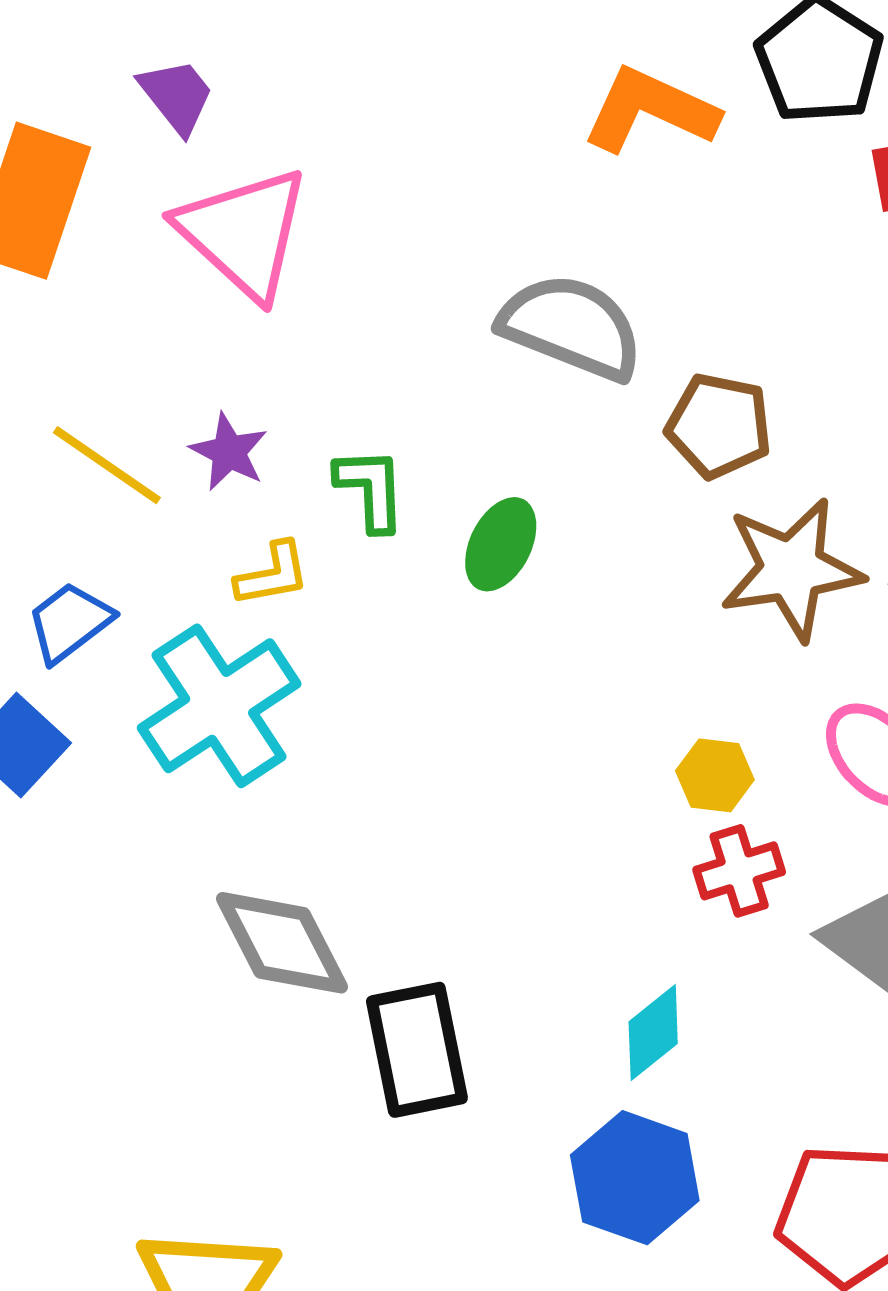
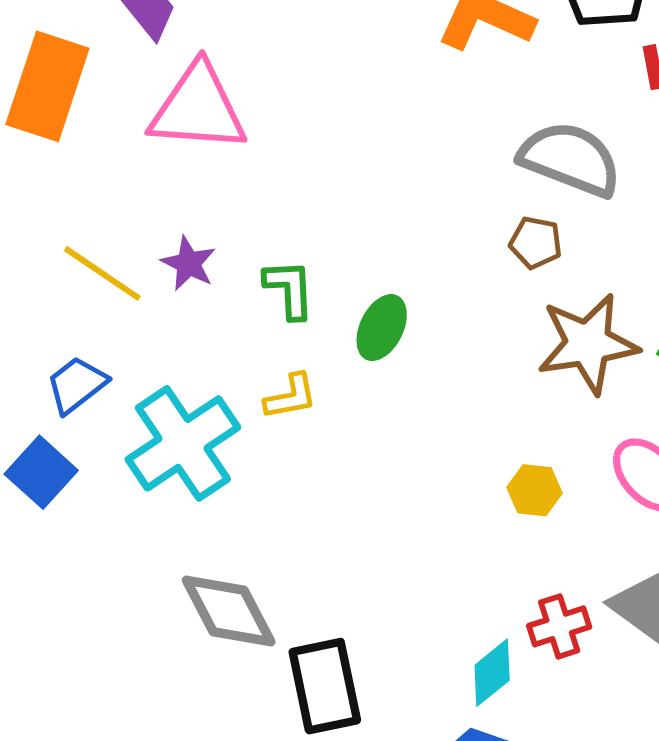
pink triangle: (244, 233) -> (198, 108), turned -38
gray semicircle: (571, 327) -> (570, 159), moved
brown pentagon: (719, 426) -> (536, 243), size x0.7
yellow L-shape: (272, 574) -> (291, 397), moved
red cross: (739, 871) -> (559, 626), moved

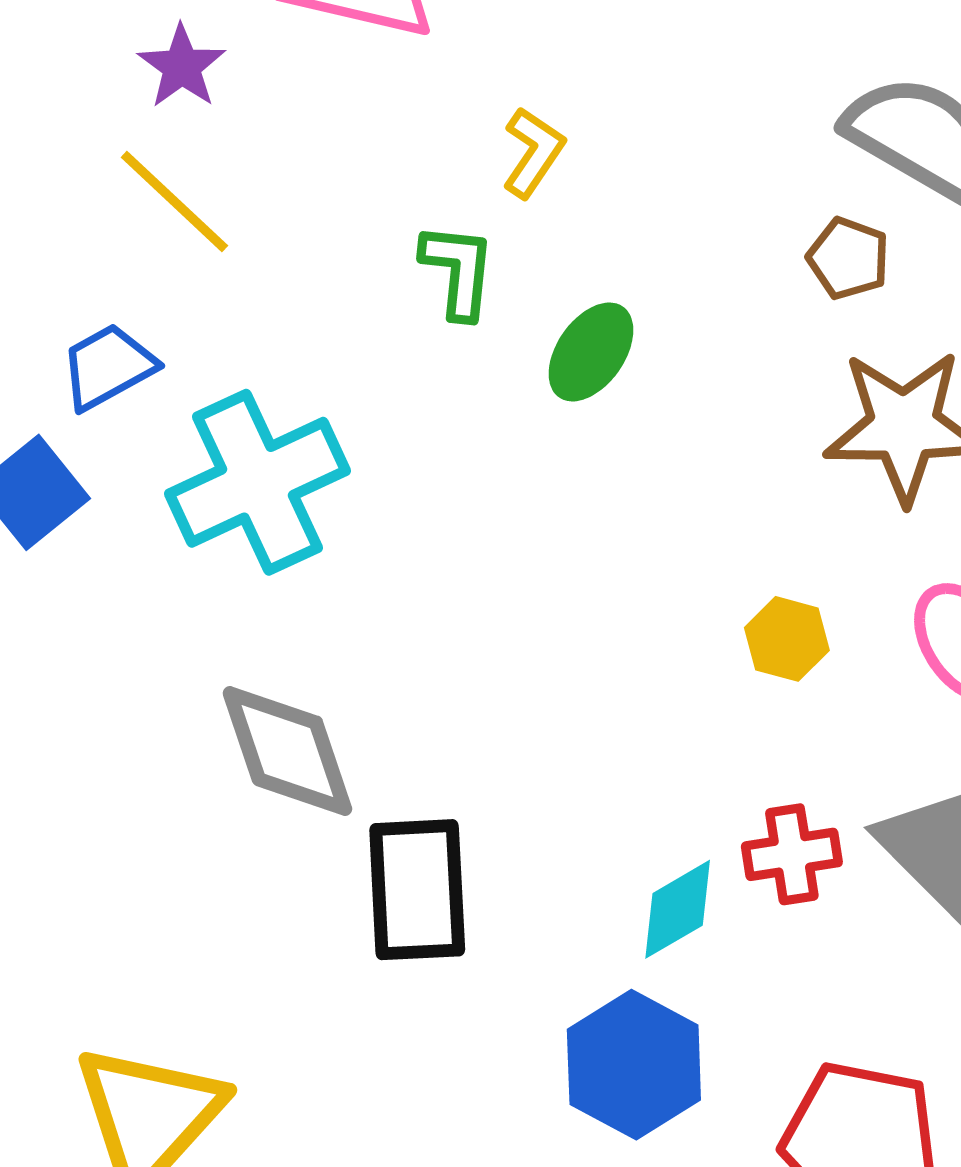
purple star: (189, 263) -> (182, 66), moved
yellow L-shape: (291, 397) -> (533, 152), moved, turned -54

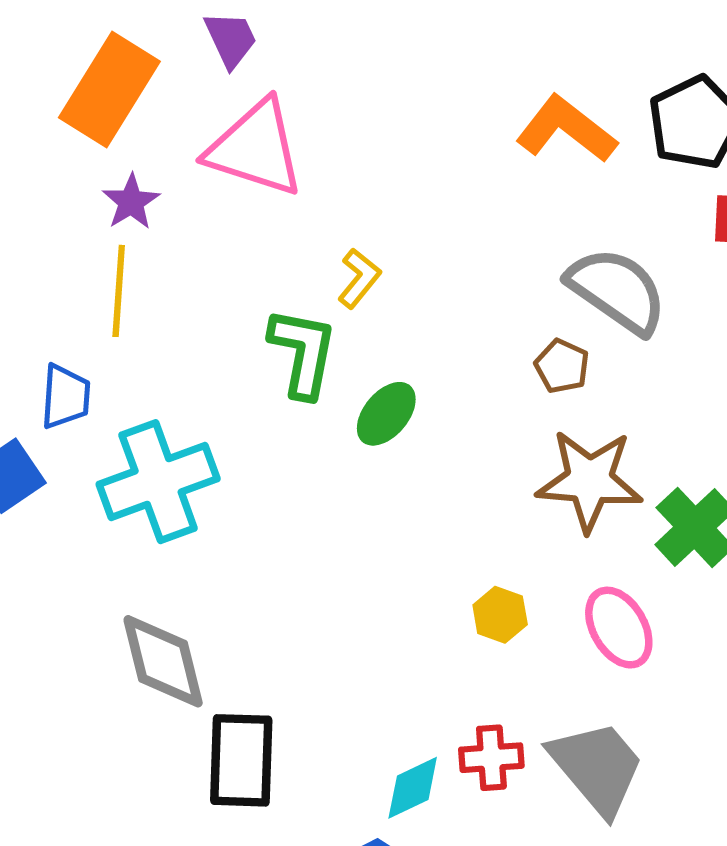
yellow line: (174, 201) -> (119, 291), turned 46
green L-shape: (458, 271) -> (303, 352), size x1.4
blue trapezoid: (108, 367) -> (66, 397), turned 118

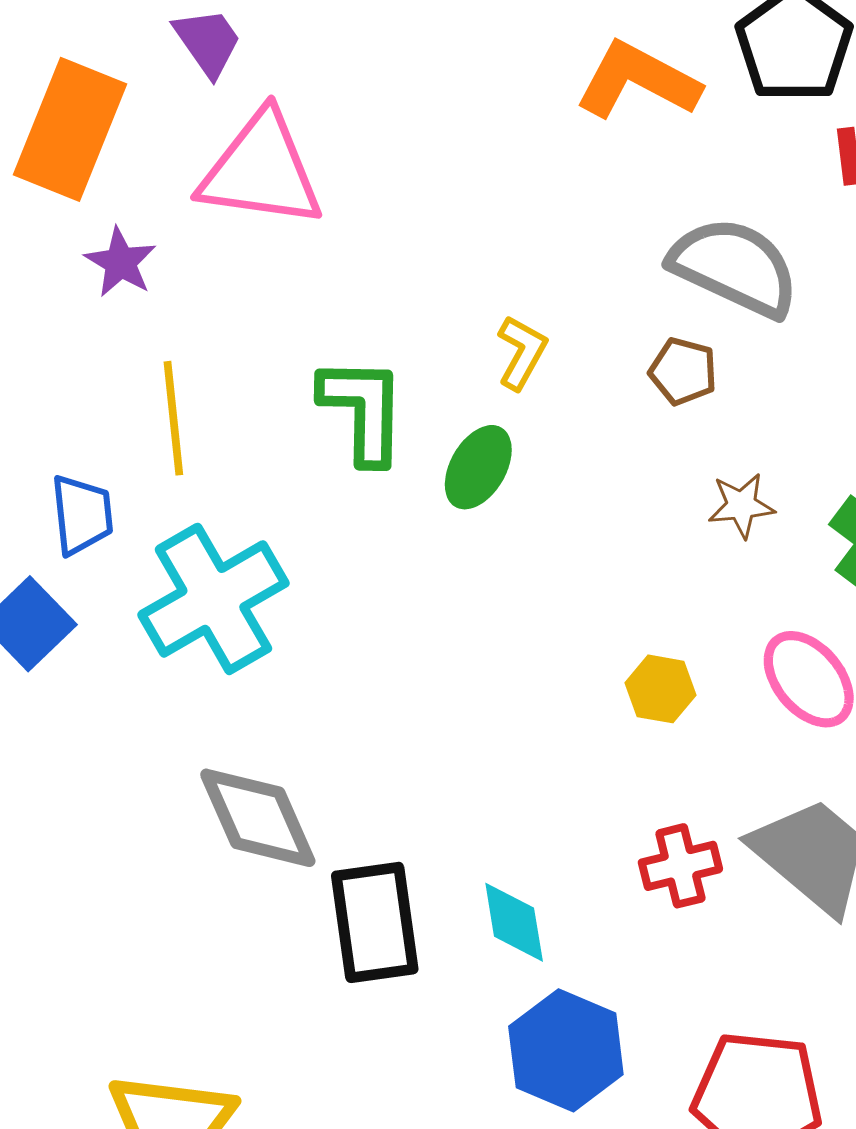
yellow L-shape: (359, 278) -> (522, 352), moved
yellow line: (119, 291) -> (173, 418), moved
brown star: (590, 481) -> (741, 505), size x0.5
cyan diamond: (413, 788) -> (514, 922), moved, turned -64

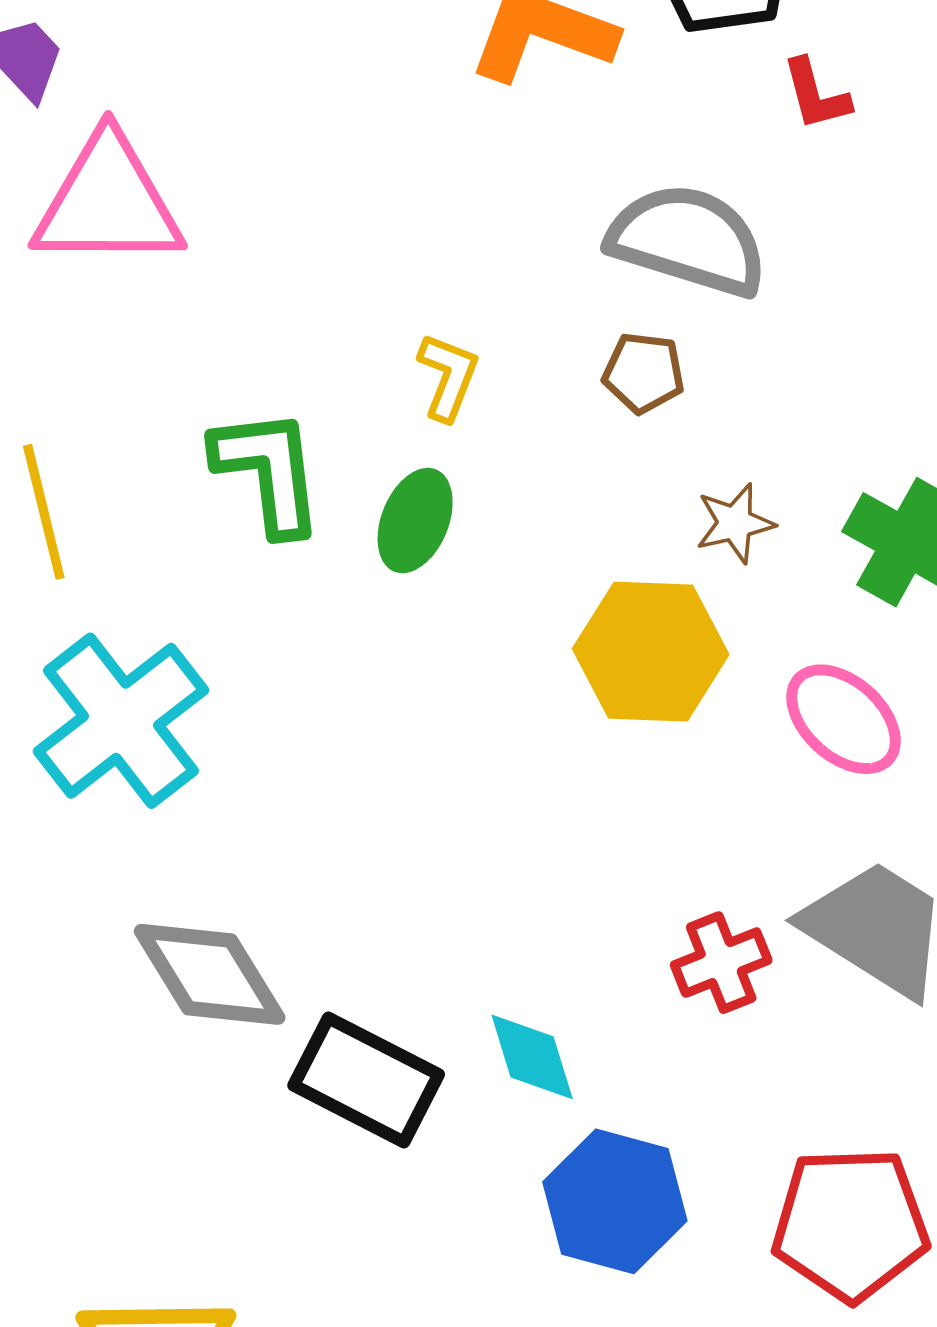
yellow hexagon: (661, 689) -> (651, 652), moved, size x1.8
black rectangle: (375, 922) -> (366, 1080), turned -47

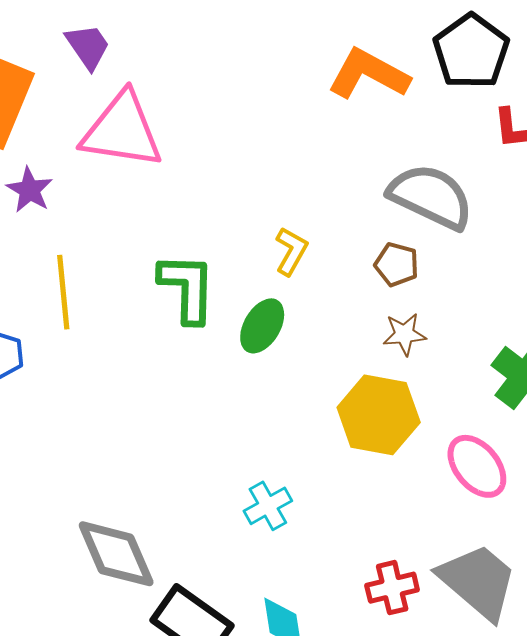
brown star: (735, 523) -> (404, 334), moved
cyan cross: (121, 721) -> (268, 506), moved, size x0.5

